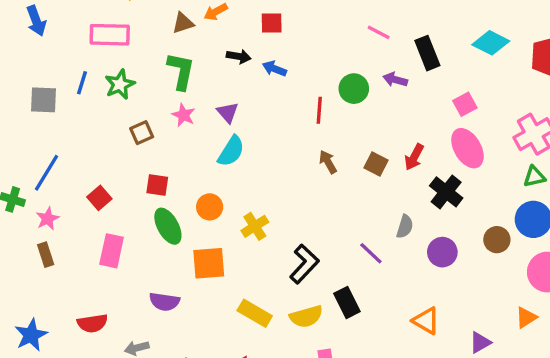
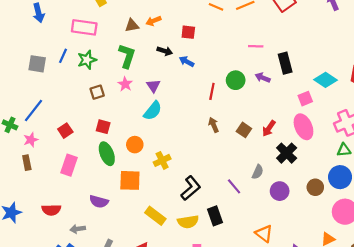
pink line: (379, 32) -> (256, 46), turned -32
cyan diamond: (491, 43) -> (326, 80), moved

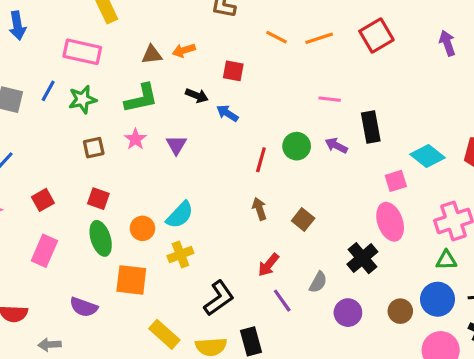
green L-shape: (127, 56) -> (141, 98), turned 55
cyan semicircle: (153, 111) -> (180, 215), moved
red arrow: (269, 128) -> (269, 265), moved

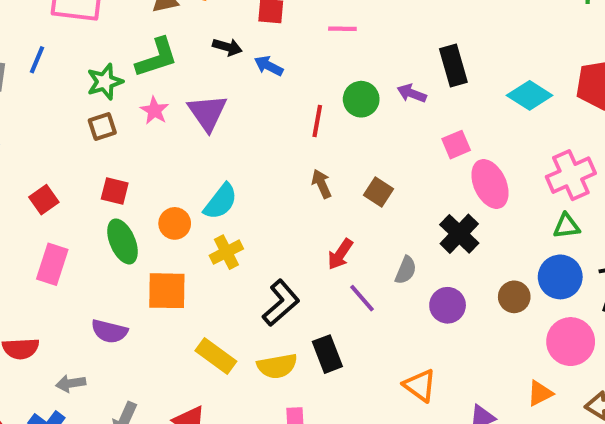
green star: (82, 99) -> (105, 82), moved
pink line: (330, 99) -> (342, 29), moved
purple triangle: (176, 145) -> (207, 113), size x1.5
pink square: (396, 181) -> (456, 145), moved

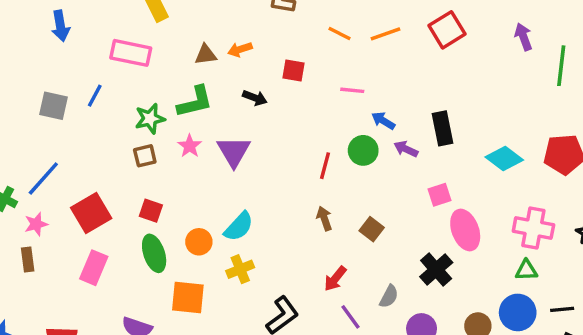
blue arrow: (269, 66) -> (383, 121), moved
pink cross: (571, 175) -> (533, 228), turned 30
red square: (44, 200) -> (91, 213), size x1.6

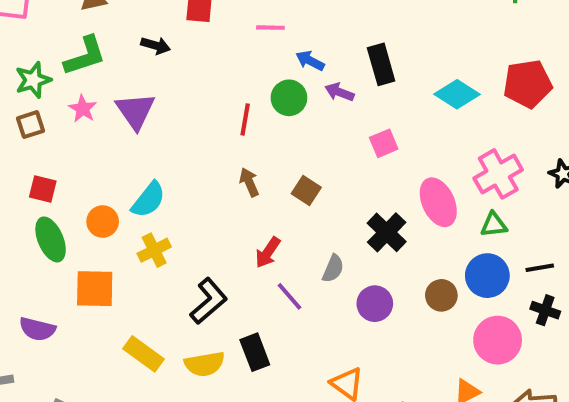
pink cross: (533, 228) -> (498, 174), turned -36
pink ellipse: (465, 230) -> (438, 202), moved

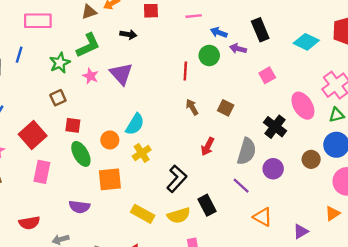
brown square: (31, 125) -> (58, 98), moved
gray semicircle: (333, 269) -> (247, 151), size x1.6
purple line: (289, 296) -> (241, 186), moved

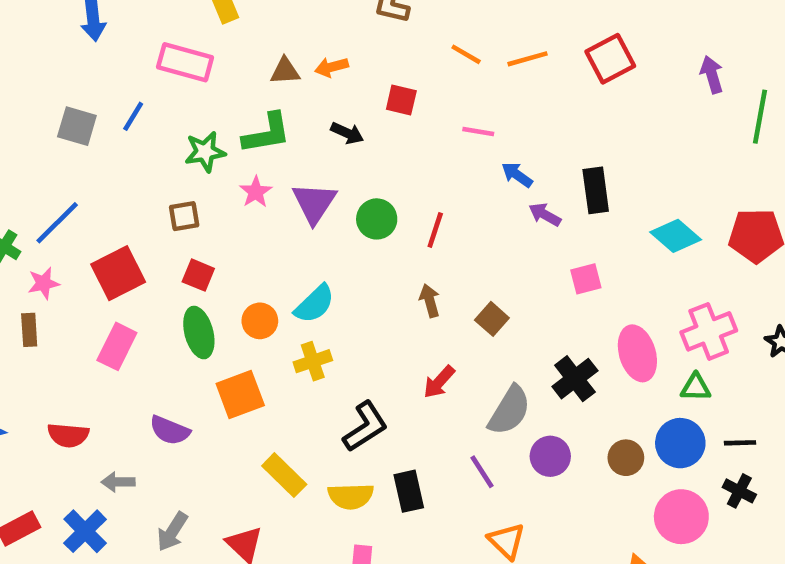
green circle: (209, 55) -> (377, 219), moved
orange square: (110, 179) -> (240, 394), turned -30

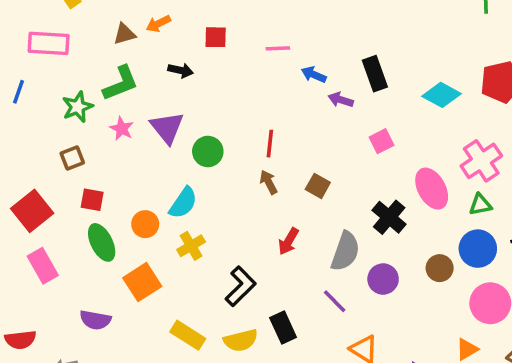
green circle: (377, 219) -> (208, 151), moved
red line: (435, 230) -> (270, 144), moved
pink rectangle: (117, 346) -> (43, 266), turned -44

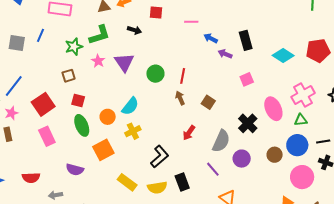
green circle: (208, 151) -> (155, 74), moved

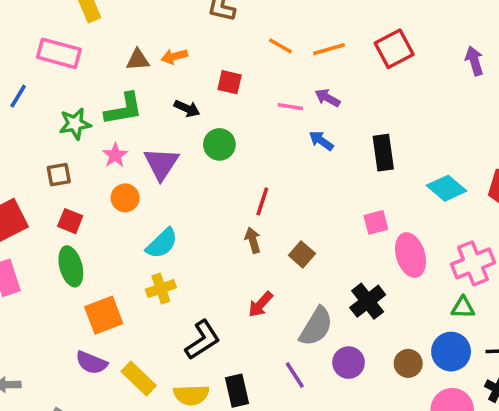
purple arrow: (225, 54) -> (327, 98), moved
green circle: (155, 74) -> (219, 144), moved
pink ellipse: (273, 109) -> (411, 255), moved
orange circle: (108, 117) -> (125, 198), moved
purple semicircle: (75, 170) -> (91, 363), moved

